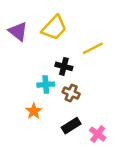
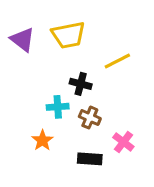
yellow trapezoid: (54, 28) -> (68, 35), turned 36
black rectangle: (71, 126) -> (90, 159), turned 36
pink cross: (98, 134) -> (123, 142), moved

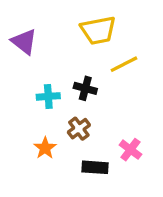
yellow trapezoid: (68, 35) -> (98, 30), moved
cyan cross: (58, 107) -> (48, 96), moved
brown cross: (90, 118) -> (79, 129), moved, turned 30

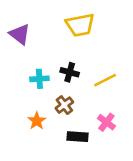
yellow line: (124, 64) -> (105, 80), moved

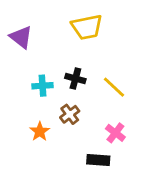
yellow line: (105, 80) -> (114, 87), turned 70
black rectangle: (78, 137) -> (98, 160), moved

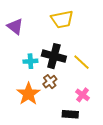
black cross: (75, 79) -> (54, 56), size x1.6
orange star: (40, 131) -> (28, 94), size x1.6

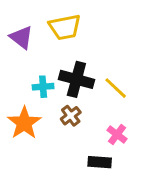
yellow trapezoid: (62, 19) -> (65, 27), moved
orange star: (28, 94) -> (24, 123), moved

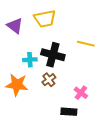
yellow line: (116, 88) -> (86, 44), moved, turned -30
orange star: (24, 123) -> (17, 85), turned -30

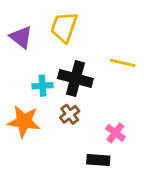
yellow trapezoid: (45, 19) -> (64, 27), turned 120

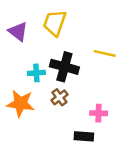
pink cross: (115, 133) -> (99, 113), turned -35

